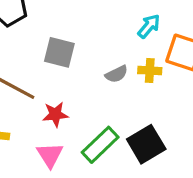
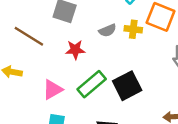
red star: (55, 114) -> (75, 50), moved
pink triangle: (50, 155) -> (53, 90), turned 30

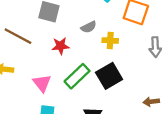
yellow cross: (133, 29) -> (110, 40), moved
pink triangle: (53, 90) -> (42, 83), turned -36

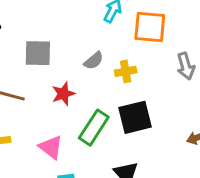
black square: (109, 76) -> (135, 117), turned 30

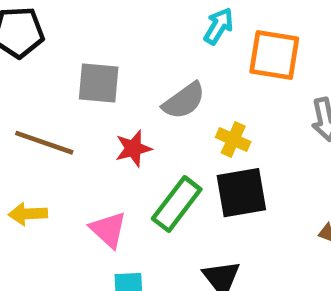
gray semicircle: (94, 61) -> (184, 101), size x1.4
yellow cross: (126, 71) -> (233, 140), moved, turned 30

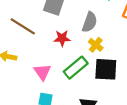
gray semicircle: (184, 101) -> (90, 22), turned -48
yellow cross: (233, 140) -> (96, 45), moved

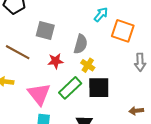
pink triangle: (42, 72) -> (39, 94), size x1.4

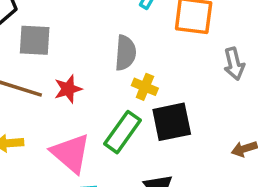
gray square: (45, 30) -> (35, 40), moved
red star: (56, 61) -> (68, 89), moved

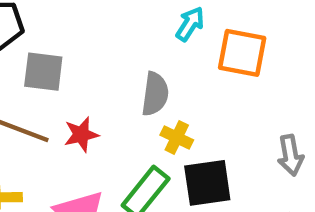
gray arrow: (234, 64) -> (290, 155), moved

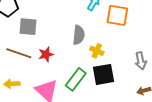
yellow cross: (177, 137) -> (97, 51), moved

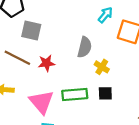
black square: (103, 74) -> (105, 93), size x0.6
green rectangle: (76, 79) -> (75, 94), turned 40

